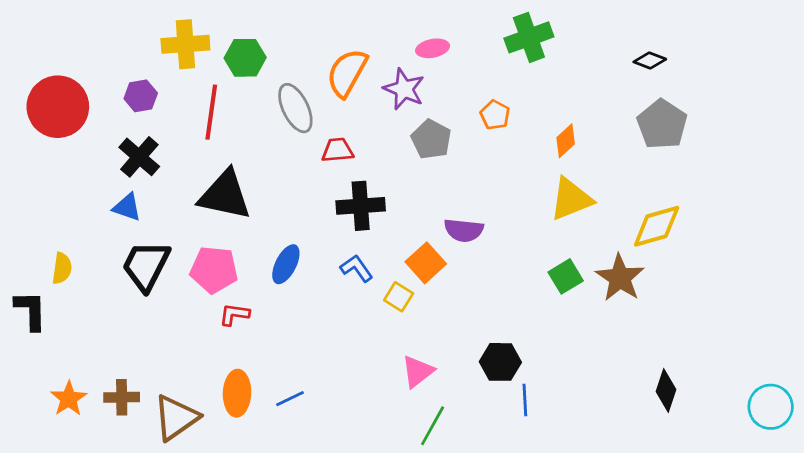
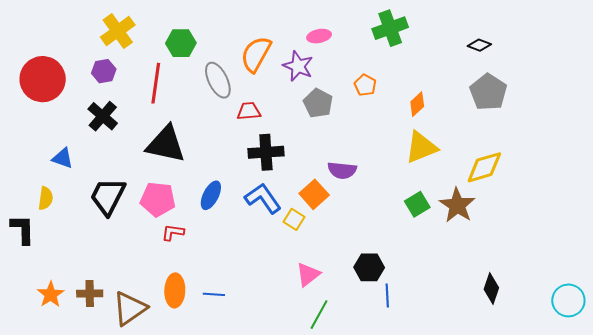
yellow cross: (185, 44) -> (118, 31), moved, turned -32
blue triangle: (127, 207) -> (63, 158), moved
blue L-shape: (357, 268) -> (263, 198), size x1.5
blue line: (290, 399) -> (214, 294), turned 30

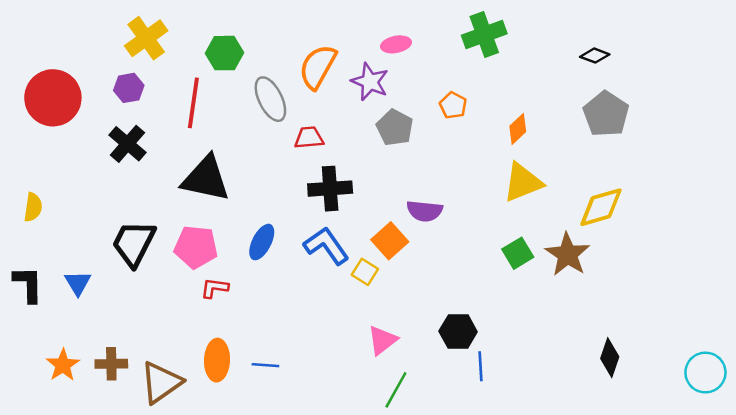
blue triangle: (63, 158) -> (78, 283), moved, turned 40
yellow semicircle: (46, 198) -> (33, 207), moved

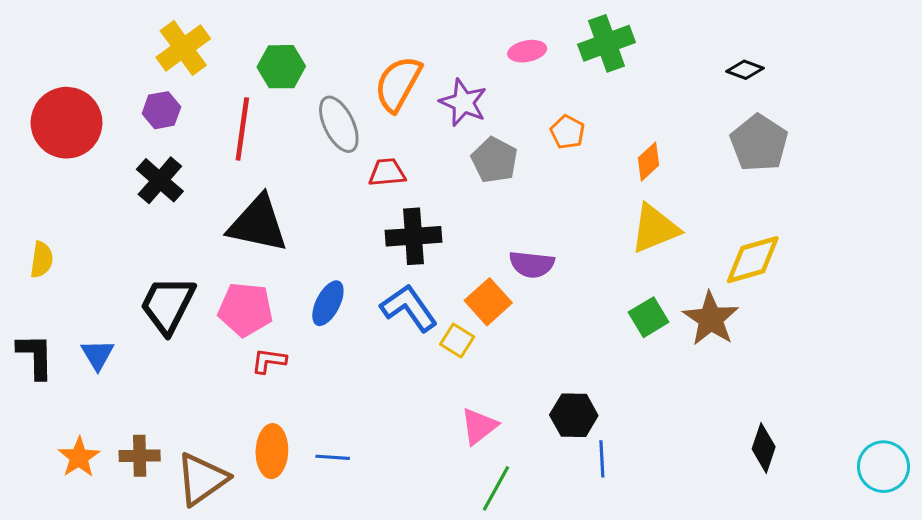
pink ellipse: (396, 44) -> (527, 51), moved

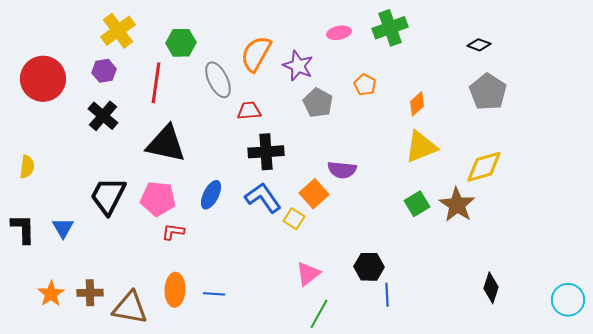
brown triangle: (202, 479) -> (130, 308), turned 45

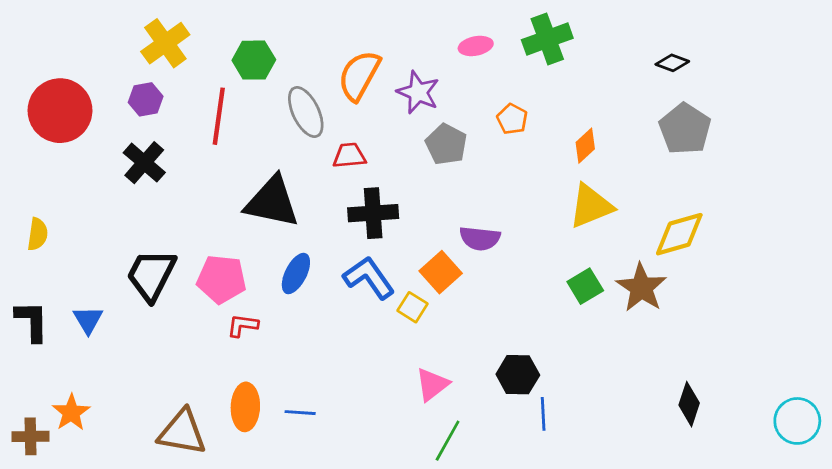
black triangle: (166, 144) -> (272, 202), moved
brown cross: (90, 293) -> (30, 436), moved

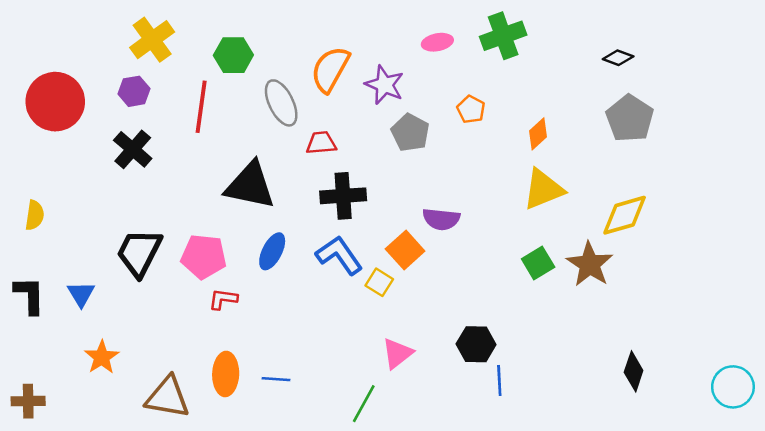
orange star: (71, 413) -> (102, 357), moved
green line: (448, 441) -> (364, 404), moved

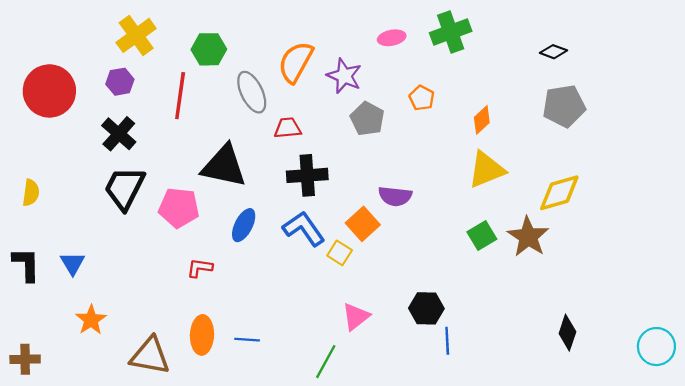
gray pentagon: (630, 118) -> (564, 106), turned 30
black trapezoid: (139, 253) -> (125, 188), moved
pink pentagon: (204, 257) -> (179, 208), moved

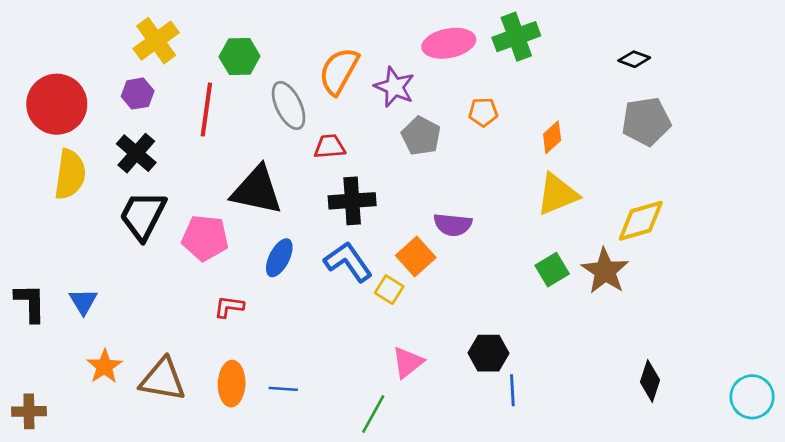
pink ellipse: (392, 38) -> (449, 43), size x1.6
orange pentagon: (422, 98) -> (483, 112), turned -30
yellow semicircle: (31, 193) -> (70, 174), moved, size x1.6
brown triangle: (150, 356) -> (163, 380), moved

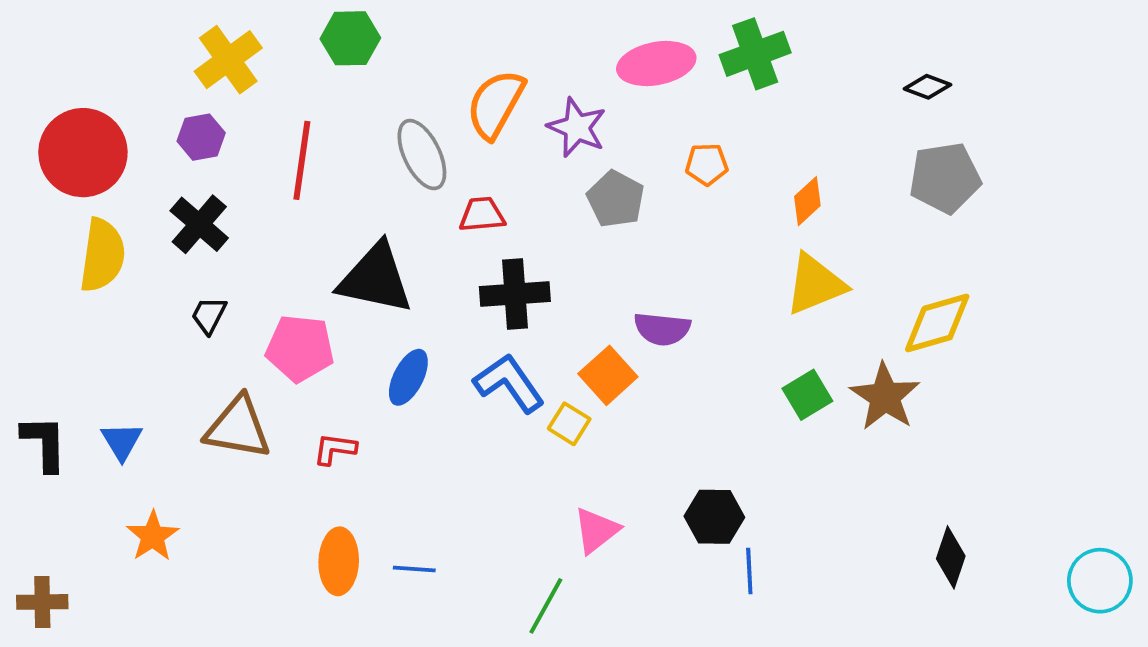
green hexagon: (240, 56) -> (350, 38), moved
black trapezoid: (143, 215) -> (209, 315), size x0.5
brown triangle: (163, 380) -> (238, 428), moved

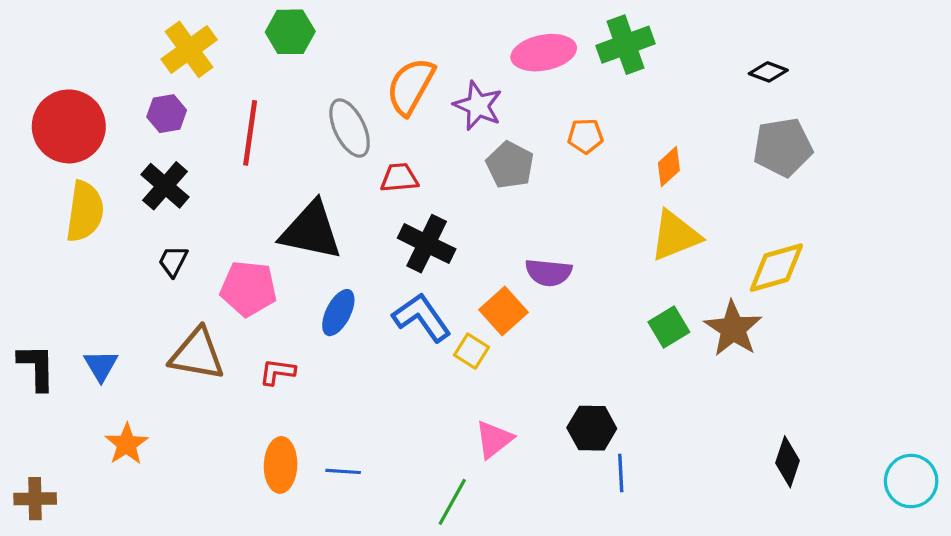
black cross: (515, 294) -> (427, 244), turned 30

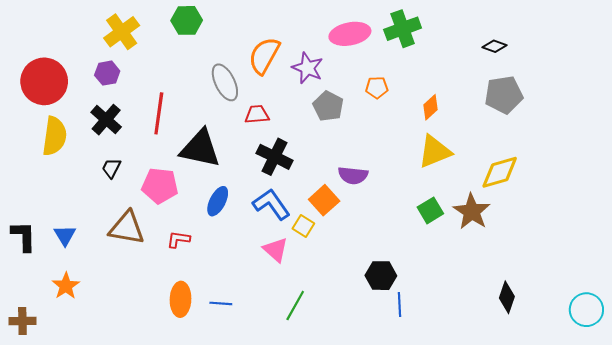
red line: (250, 133) -> (159, 113), moved
pink triangle: (494, 439) -> (276, 250), moved, turned -40
orange star: (127, 444) -> (66, 286), moved
green line: (452, 502) -> (295, 306), moved

